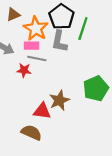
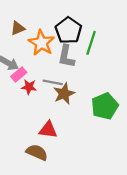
pink rectangle: (31, 46) -> (19, 74), moved, turned -40
gray line: (37, 59) -> (53, 82), moved
brown star: (59, 100) -> (64, 94), moved

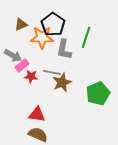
black pentagon: (69, 30) -> (53, 24), moved
orange star: (41, 43) -> (42, 37), turned -30
red triangle: (48, 130) -> (37, 114), moved

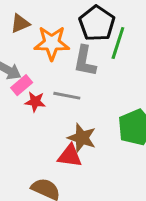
black pentagon: (53, 24) -> (97, 23), moved
brown star: (62, 82) -> (82, 138), moved, turned -30
red triangle: (37, 114) -> (70, 156), moved

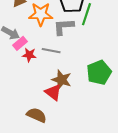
gray L-shape: (85, 61) -> (64, 27), turned 75
red triangle: (70, 156) -> (53, 92), turned 30

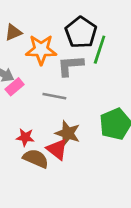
red star: (29, 55) -> (25, 137), moved
brown semicircle: (37, 115) -> (36, 159), moved

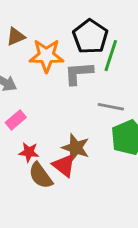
pink rectangle: (15, 87) -> (16, 120), moved
gray line: (54, 96) -> (111, 107), moved
brown semicircle: (36, 159) -> (41, 176), turned -150

